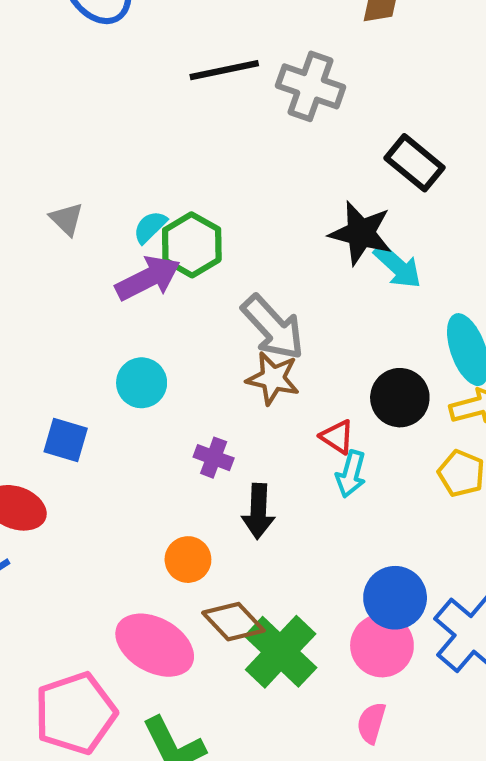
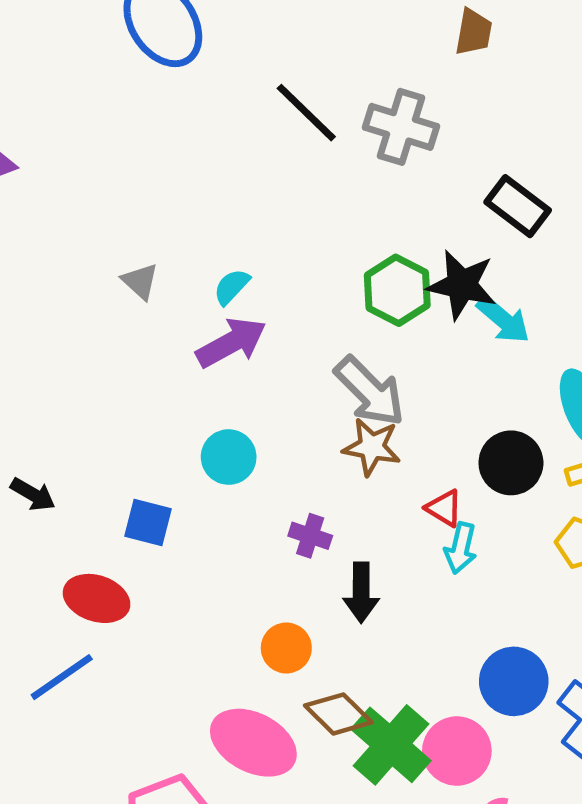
black line: (224, 70) -> (306, 113), turned 58
green hexagon: (192, 245) -> (397, 290), moved
pink circle: (382, 646) -> (457, 751), moved

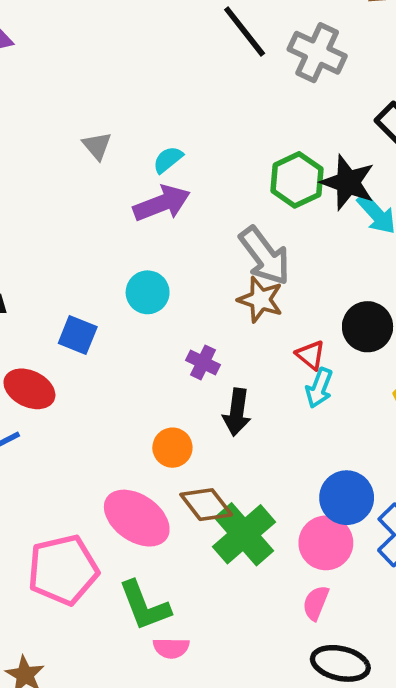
pink circle: (457, 751) -> (326, 543), moved

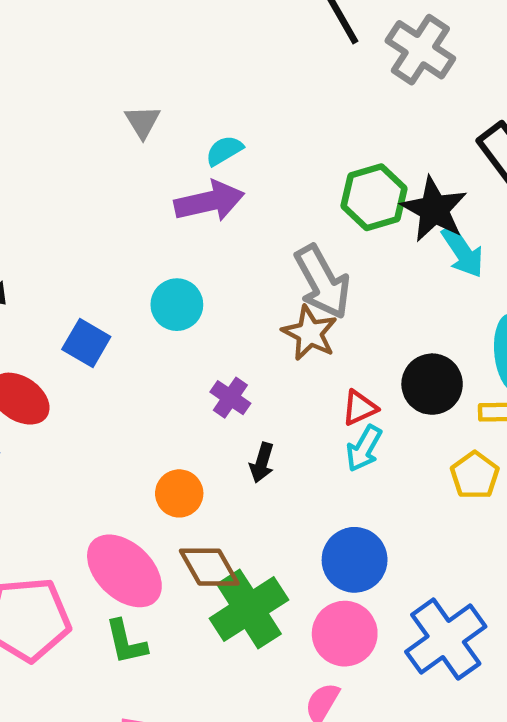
red triangle: (311, 355) -> (360, 408), turned 48
black arrow: (237, 412) -> (262, 463), size x0.7
blue circle: (347, 498) -> (355, 560), moved
green L-shape: (144, 606) -> (126, 642), moved, size x0.7

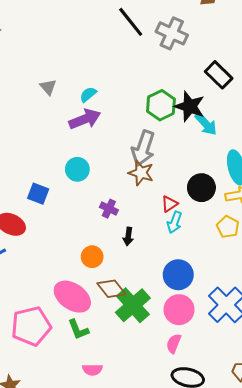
gray arrow: (322, 282) -> (143, 148), turned 56

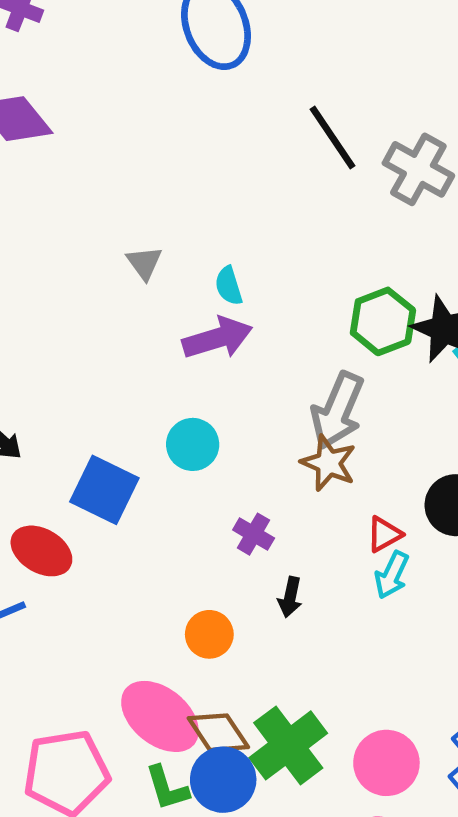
cyan semicircle: (88, 94) -> (229, 286), turned -72
blue square: (38, 194) -> (104, 490), size x1.4
blue circle: (178, 275) -> (223, 780), moved
brown diamond: (111, 289) -> (218, 733), moved

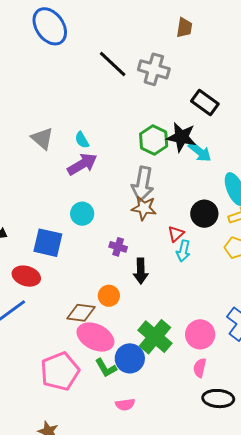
gray triangle: (144, 263) -> (42, 138), size x1.4
black arrow: (290, 597) -> (141, 271), size x1.4
brown diamond: (218, 733) -> (81, 313), moved, turned -36

